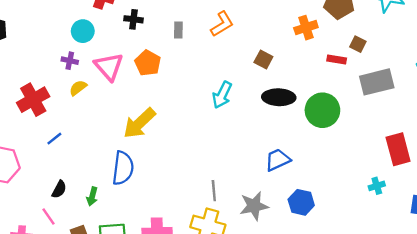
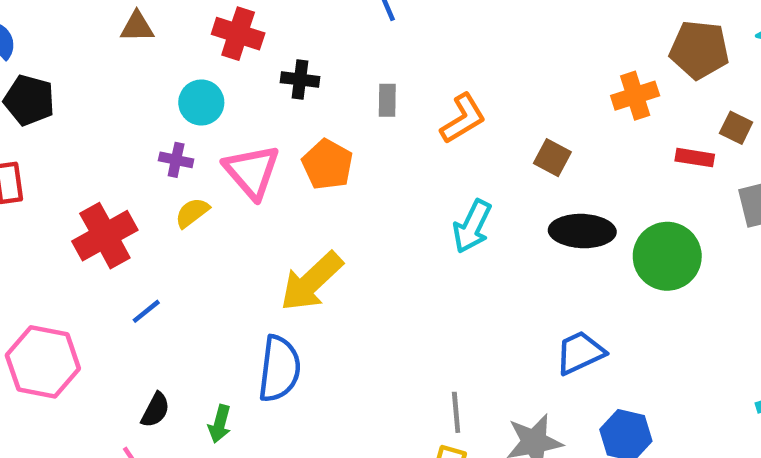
orange L-shape: (222, 24) -> (463, 119), moved

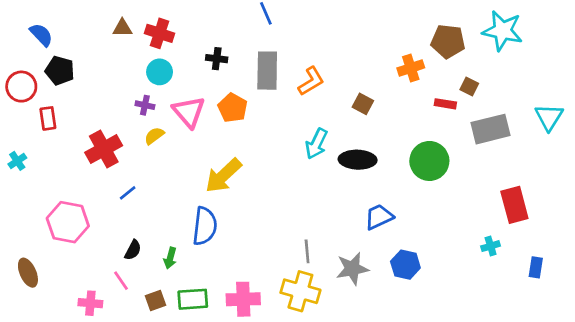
red cross: (238, 34) -> (160, 33), moved
gray rectangle: (387, 100) -> (267, 71), size x2.0
black ellipse: (582, 231) -> (358, 160), moved

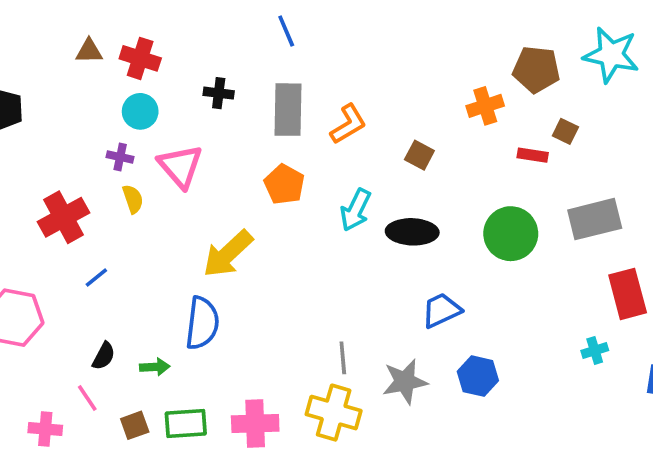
orange pentagon: (233, 108) -> (284, 184), moved
gray rectangle: (491, 129) -> (595, 219), moved
yellow semicircle: (154, 136) -> (133, 199), turned 108
green arrow: (170, 258) -> (155, 367), turned -108

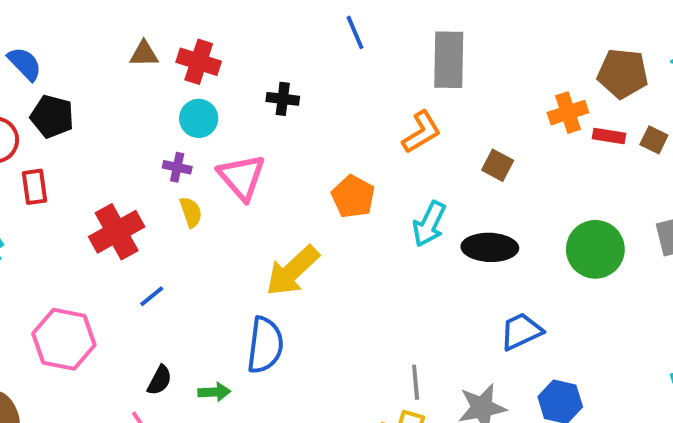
gray rectangle: (288, 110) -> (449, 60), moved
red rectangle: (533, 155) -> (609, 136), moved

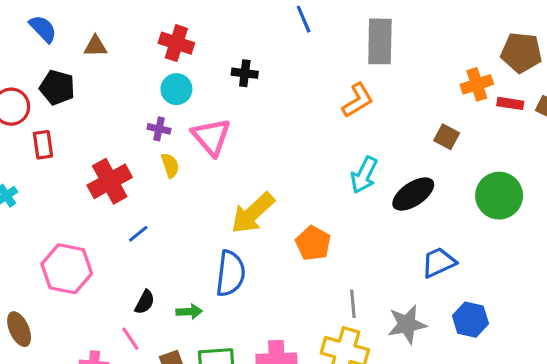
brown triangle: (144, 54) -> (95, 46), moved
blue semicircle: (25, 64) -> (43, 29), moved
brown square: (498, 165) -> (447, 137), moved
orange pentagon: (353, 197) -> (313, 243), moved
black ellipse: (490, 247) -> (413, 194), turned -36

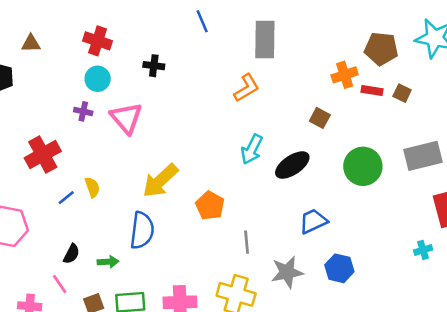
yellow semicircle: (170, 165) -> (92, 187), moved
gray line: (353, 304) -> (247, 242), moved

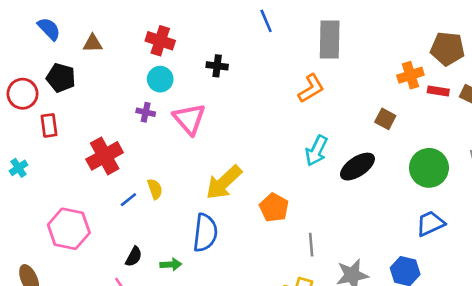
blue trapezoid: (313, 221) -> (430, 223), moved

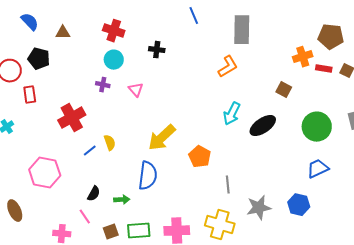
pink triangle: (189, 119) -> (136, 90), size x0.6

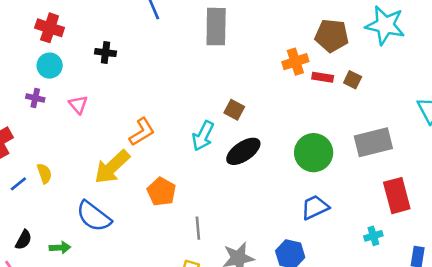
orange L-shape: (228, 67) -> (142, 132), moved
brown square: (284, 90) -> (234, 110), moved
blue semicircle: (148, 176) -> (94, 216), turned 120

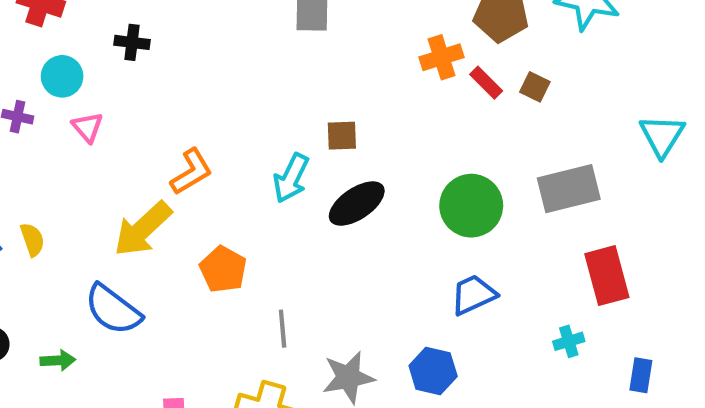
cyan circle: (50, 66) -> (62, 76), moved
red rectangle: (323, 77) -> (486, 83), turned 36
brown square: (234, 110) -> (342, 136), turned -30

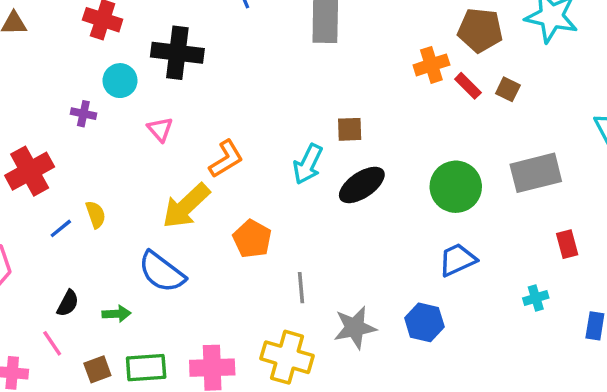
black cross: (132, 42) -> (177, 53), size x1.8
pink triangle: (88, 127) -> (160, 129), moved
red rectangle: (607, 276) -> (567, 244), size x0.6

